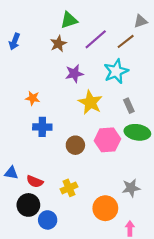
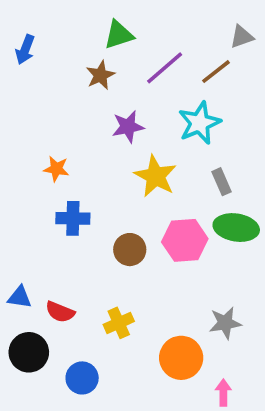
blue arrow: (14, 41) -> (25, 50), moved
black circle: (28, 205) -> (29, 352), moved

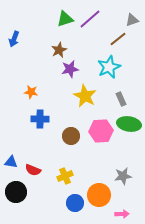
blue arrow: (25, 50) -> (14, 39), moved
purple line: (165, 68) -> (90, 19), moved
brown star: (100, 75) -> (59, 50), moved
blue circle: (82, 378) -> (75, 203), moved
pink arrow: (223, 393) -> (122, 214), turned 88

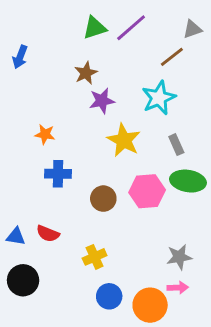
red semicircle: (33, 170) -> (48, 234), moved
orange circle: (99, 195) -> (150, 305), moved
pink arrow: (122, 214) -> (178, 288), moved

